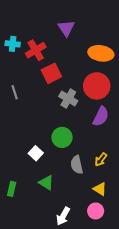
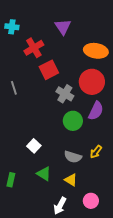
cyan cross: (13, 44) -> (12, 27), moved
green circle: (62, 137) -> (73, 121), moved
gray semicircle: (77, 165) -> (73, 157), turned -60
yellow triangle: (100, 189) -> (71, 180), moved

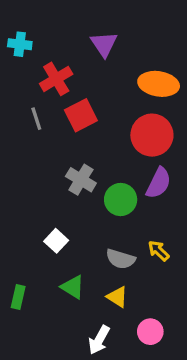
gray line: (14, 88) -> (36, 119), moved
gray cross: (65, 94) -> (81, 180), moved
yellow arrow: (96, 152) -> (159, 251), turned 96

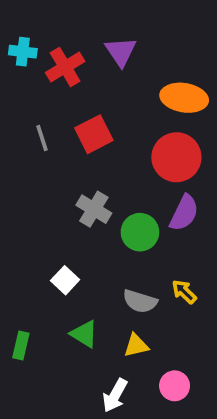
red cross: (56, 79) -> (65, 67), moved
yellow triangle: (117, 297) -> (136, 345), turned -45

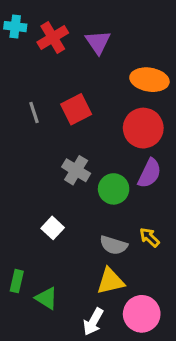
cyan cross: (23, 52) -> (15, 27), moved
red cross: (65, 67) -> (53, 37), moved
green triangle: (84, 334) -> (46, 298), moved
yellow triangle: (136, 345) -> (110, 281), size x1.4
pink circle: (175, 386) -> (142, 314), size x1.5

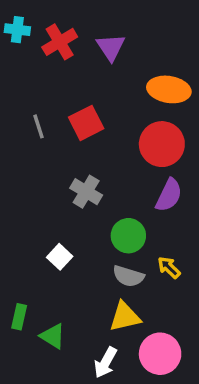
green circle: (114, 189) -> (128, 236), moved

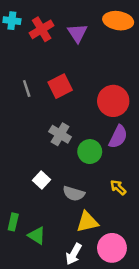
orange ellipse: (169, 89) -> (118, 21), moved
green circle: (128, 236) -> (90, 152), moved
gray semicircle: (128, 276) -> (74, 194), moved

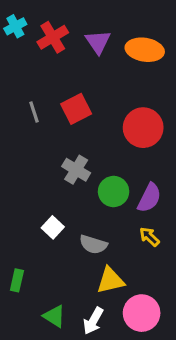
cyan cross: (12, 21) -> (15, 26), turned -35
orange ellipse: (118, 21) -> (145, 50), moved
purple semicircle: (118, 137) -> (149, 198), moved
green triangle: (37, 236) -> (54, 316), moved

